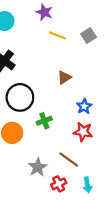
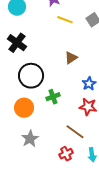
gray star: (38, 167) -> (30, 139), moved

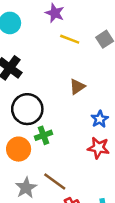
green cross: (53, 97) -> (44, 135), moved
brown line: (75, 132) -> (55, 181), moved

